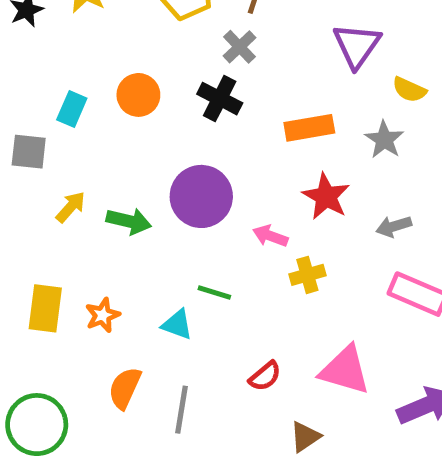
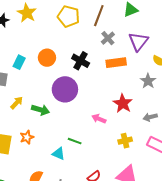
gray cross: (239, 47) -> (108, 38), moved
orange rectangle: (309, 128) -> (116, 63), moved
purple circle: (201, 196) -> (65, 89), moved
yellow cross: (307, 275) -> (125, 141), moved
orange star: (103, 315) -> (27, 137), moved

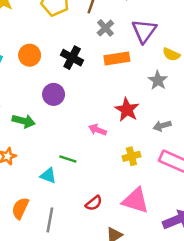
purple circle: (65, 89) -> (54, 94), size x0.7

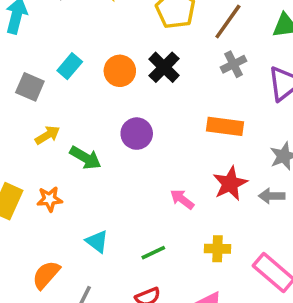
black cross: (72, 58) -> (164, 67), moved
orange rectangle: (117, 59) -> (225, 126), moved
gray arrow: (162, 126) -> (272, 196), moved
green line: (68, 159) -> (153, 253), moved, turned -60

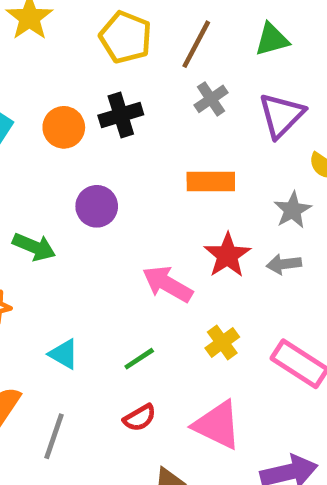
black cross: (164, 67) -> (121, 115), turned 36
pink arrow: (182, 199) -> (167, 284), size x1.5
yellow cross: (218, 249) -> (222, 342), turned -30

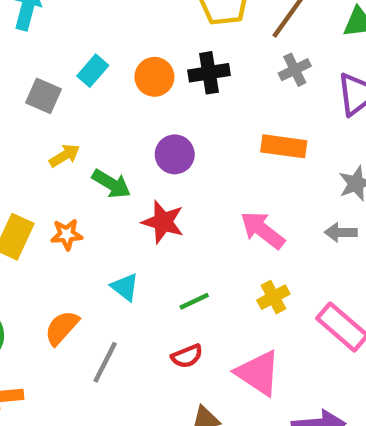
red star: (227, 255) -> (163, 222), moved, turned -30
pink arrow: (167, 284) -> (263, 230), moved

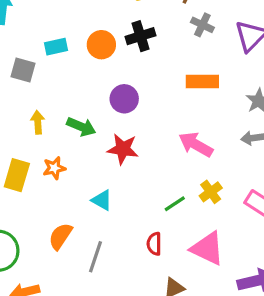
gray cross: (295, 70) -> (202, 25), turned -30
cyan rectangle: (93, 71) -> (56, 47), turned 45
yellow arrow: (65, 156) -> (38, 122), moved, turned -55
green line: (194, 301) -> (175, 204), moved
red semicircle: (187, 356) -> (154, 244), turned 120

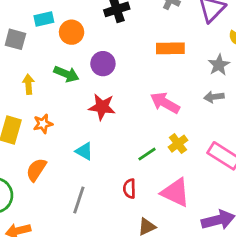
orange circle: (101, 45) -> (72, 32), moved
green arrow: (81, 127) -> (66, 74), moved
orange semicircle: (60, 236) -> (36, 170), moved

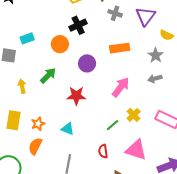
orange circle: (72, 32) -> (60, 44), moved
purple circle: (103, 64) -> (87, 63), moved
green arrow: (66, 74) -> (48, 76), turned -60
pink arrow: (165, 103) -> (121, 87), turned 105
orange star: (43, 124) -> (38, 124), moved

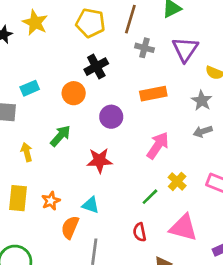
orange semicircle: (35, 146) -> (70, 227), moved

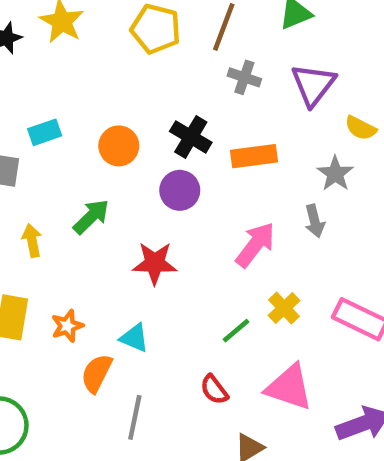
black cross: (96, 67) -> (191, 137), moved, turned -35
gray arrow: (203, 131) -> (315, 221), moved, turned -90
red semicircle: (140, 232) -> (214, 390), turned -30

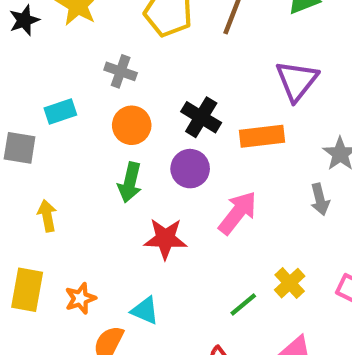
gray cross: (244, 77) -> (121, 71), moved
purple triangle: (313, 85) -> (297, 81), moved
green arrow: (91, 217) -> (130, 182), moved, turned 147
pink arrow: (255, 245) -> (238, 213), moved

